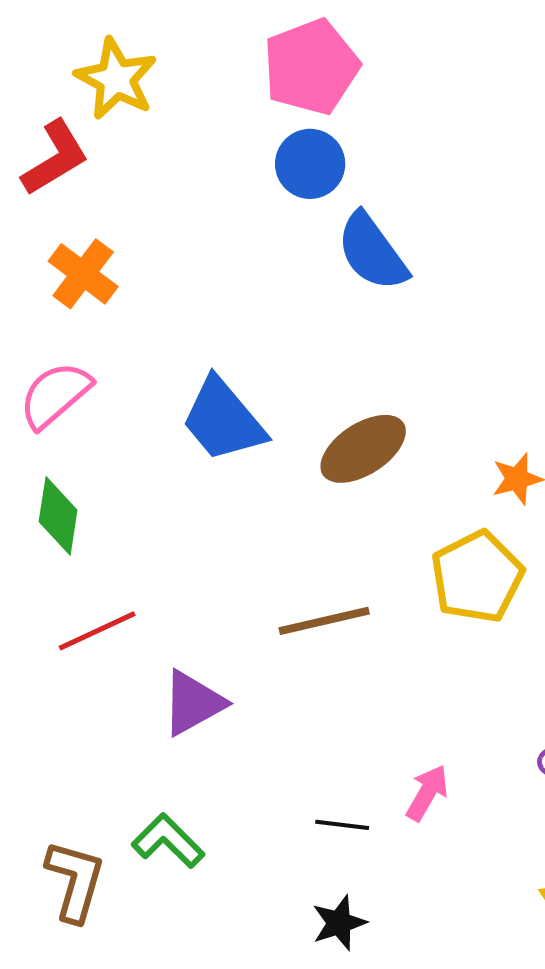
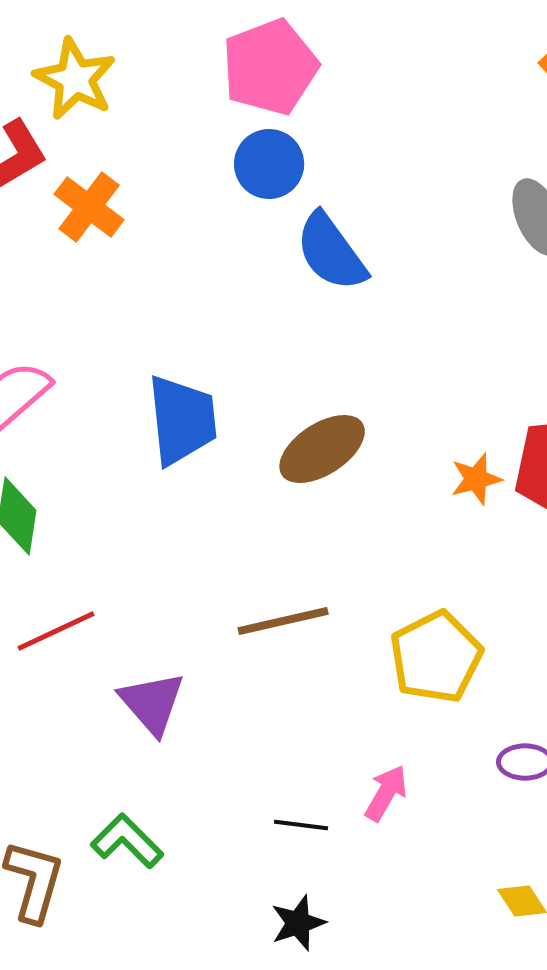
orange cross: (83, 274) -> (89, 207), moved
blue trapezoid: (223, 420) -> (182, 420), turned -146
yellow pentagon: (477, 577) -> (436, 657), moved
purple triangle: (193, 703) -> (152, 703), turned -42

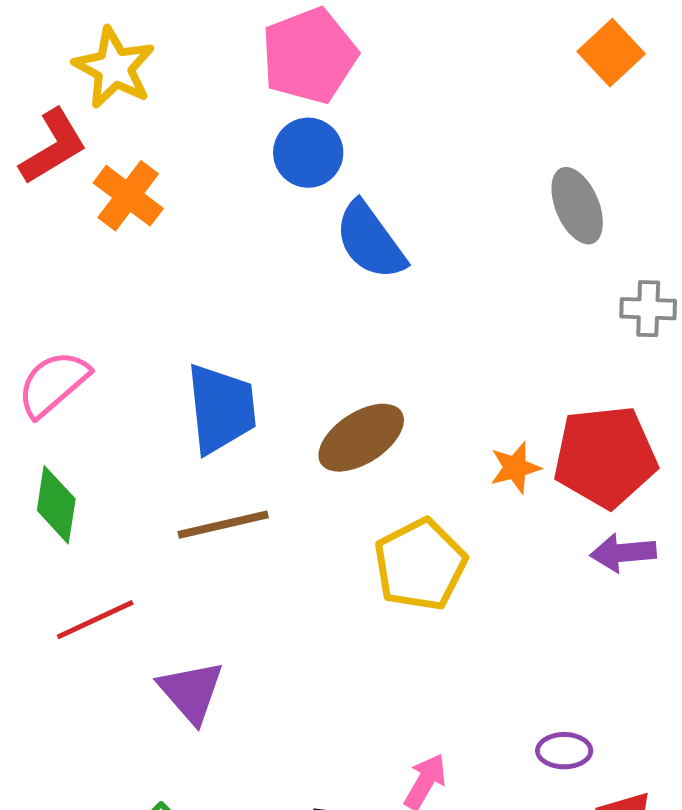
brown line: (283, 621) -> (223, 525), moved
yellow pentagon: (436, 657) -> (420, 565), moved

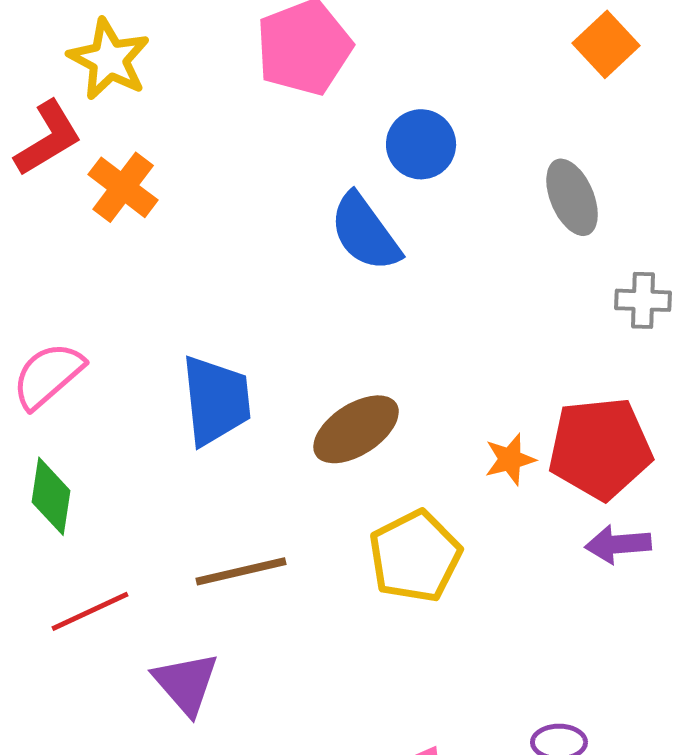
blue circle: (308, 153) -> (421, 144), moved
brown line: (223, 525) -> (241, 571), moved

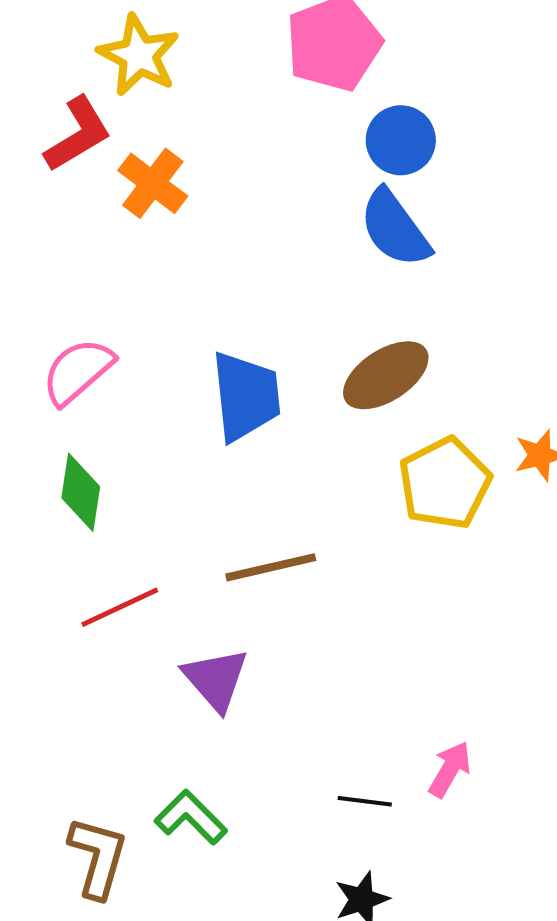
blue circle: (421, 144) -> (401, 140), moved
brown ellipse: (356, 429) -> (386, 375), moved
yellow pentagon: (415, 556) -> (445, 483), moved

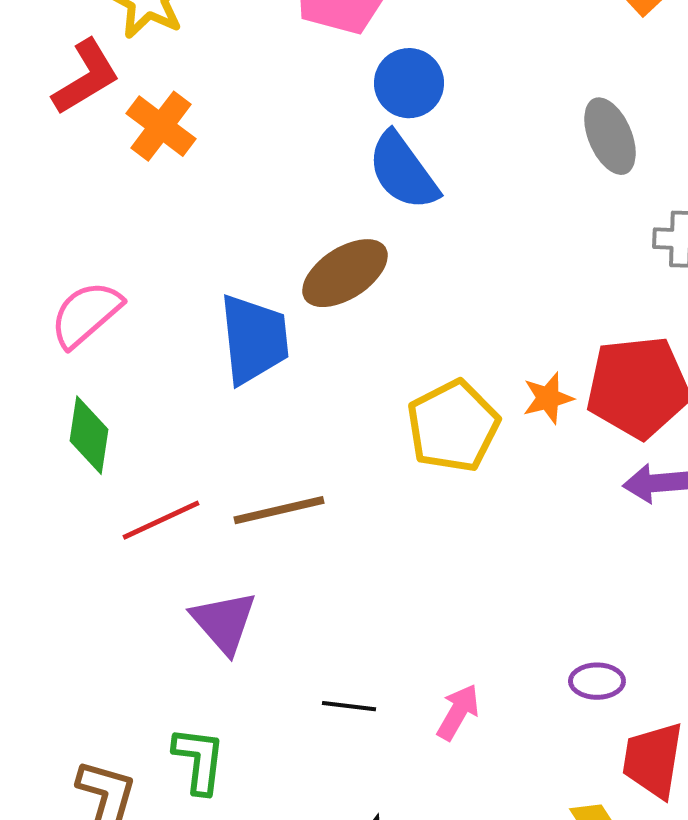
brown ellipse: (386, 375) -> (345, 273), moved
red line: (120, 607) -> (161, 520), moved
black line: (365, 801) -> (349, 706), moved
green L-shape: (191, 817) -> (199, 760), turned 52

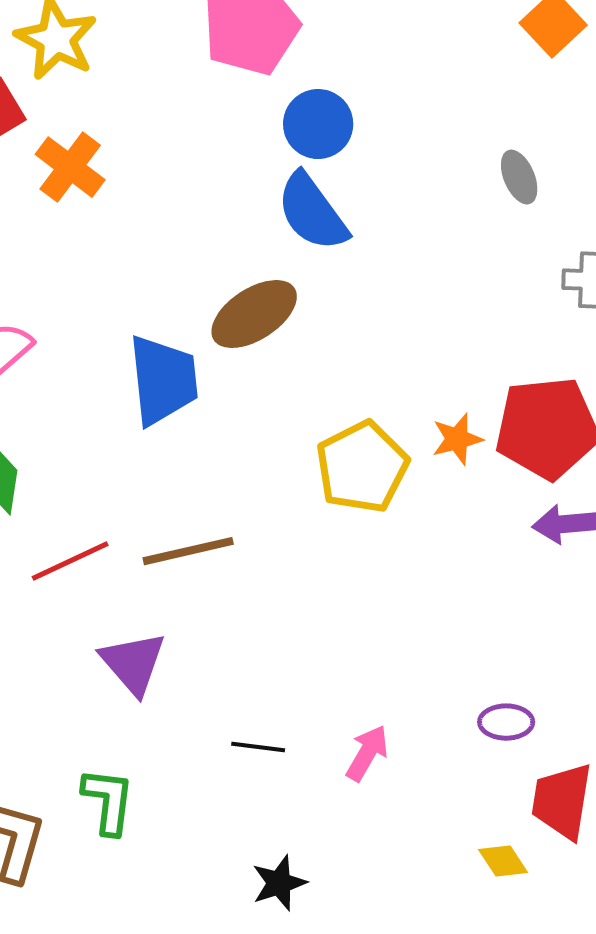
gray ellipse: (610, 136) -> (519, 177), size x0.7

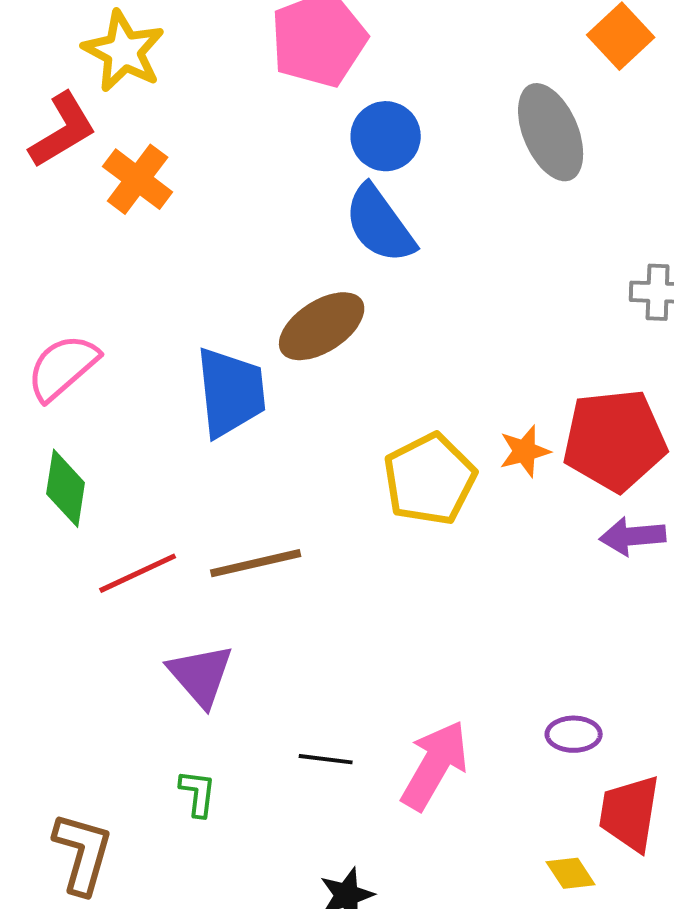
gray ellipse: (519, 177) -> (551, 132), moved, size x1.8
pink arrow: (367, 753) -> (435, 765), size x1.6
green L-shape: (108, 801) -> (198, 793), moved, size x0.7

